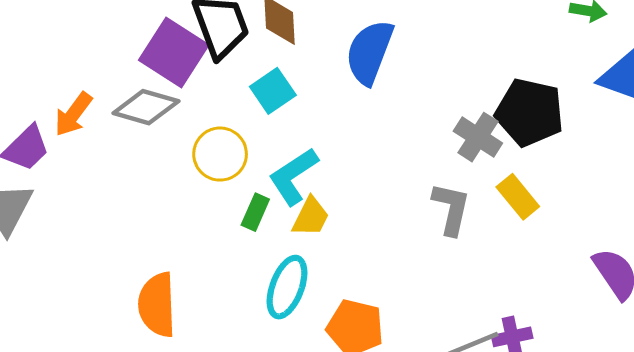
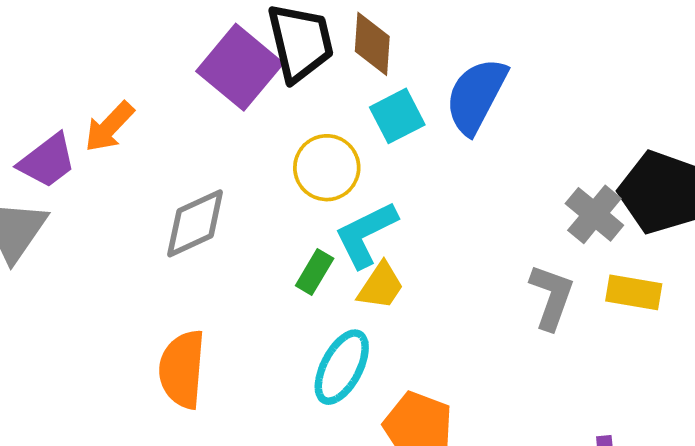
cyan square: (273, 91) -> (397, 116), moved
gray diamond: (146, 107) -> (195, 223), moved, turned -48
yellow circle: (220, 154) -> (327, 168), moved
yellow rectangle: (518, 197) -> (634, 292), turned -48

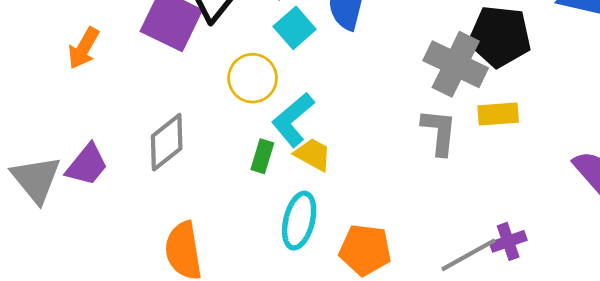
orange arrow: (109, 127) -> (84, 48), moved
purple trapezoid: (47, 161) -> (87, 165), moved
gray cross: (594, 214) -> (456, 64), size x1.4
yellow trapezoid: (381, 286) -> (313, 155), turned -81

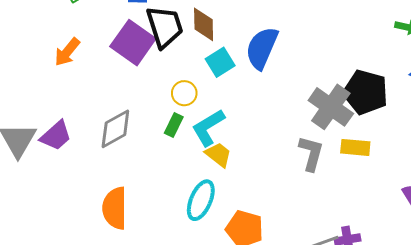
yellow circle: (253, 78) -> (184, 93), size x0.7
green rectangle: (262, 156) -> (174, 125), moved

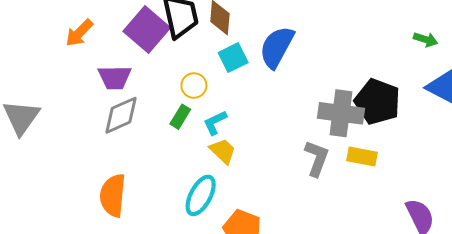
gray cross: (331, 107) -> (341, 113), turned -33
cyan L-shape: (208, 127) -> (215, 123), size x0.7
purple trapezoid: (56, 136) -> (115, 77), moved, turned 36

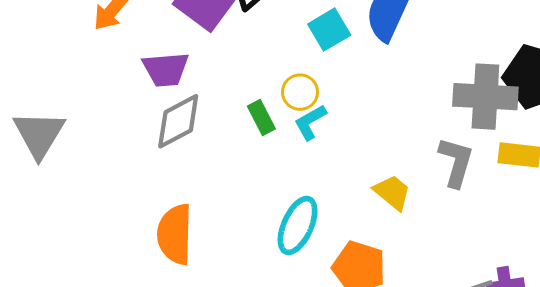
yellow circle: (194, 86) -> (300, 92), moved
green rectangle: (180, 117) -> (261, 118), turned -55
yellow trapezoid: (223, 151) -> (392, 192), moved

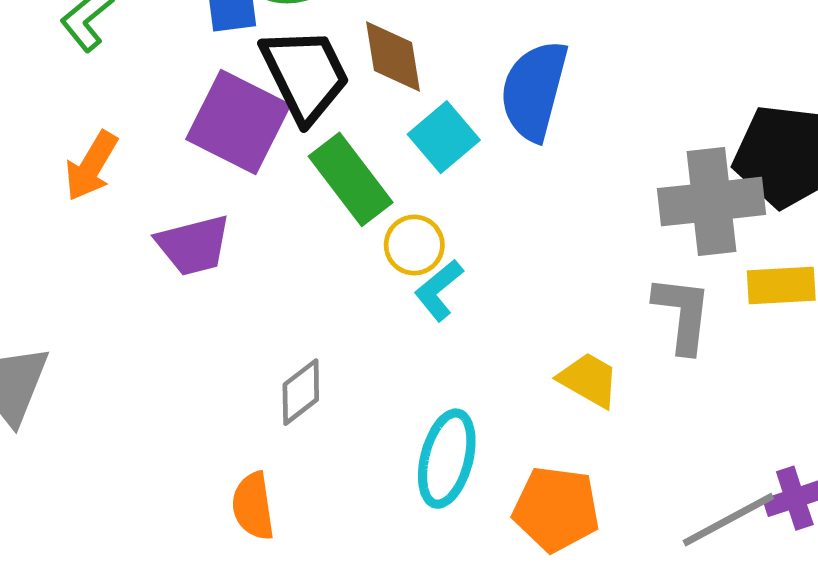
green rectangle: (261, 118) -> (351, 179), moved, size x1.6
gray diamond: (178, 121) -> (301, 392), moved, size x0.7
orange semicircle: (175, 234) -> (253, 506), size x0.7

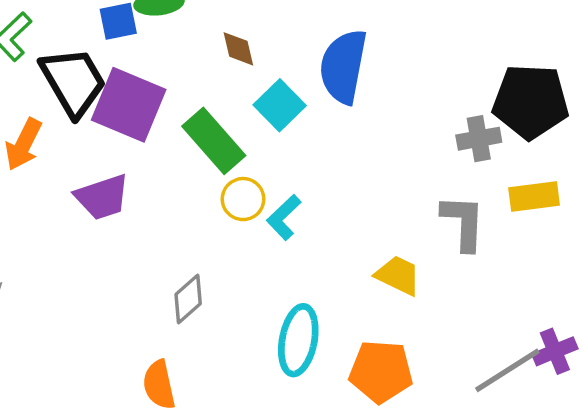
brown diamond: (393, 56) -> (238, 49), size x0.7
black trapezoid: (305, 75) -> (73, 82), moved
gray cross: (712, 202) -> (479, 139), size x0.6
yellow circle: (414, 245) -> (243, 199), moved

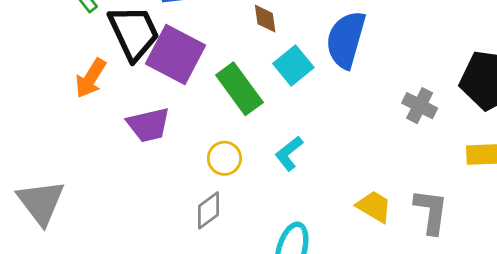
gray cross: (479, 139) -> (420, 106), moved, turned 32
yellow circle: (243, 199) -> (224, 158), moved
gray L-shape: (463, 222) -> (431, 211), moved

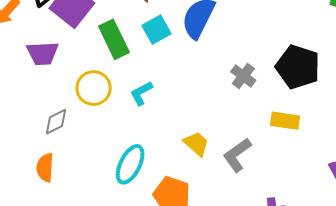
yellow circle: (224, 158) -> (94, 88), size x1.4
gray diamond: (208, 210) -> (56, 122), moved
gray L-shape: (431, 211) -> (237, 155), turned -144

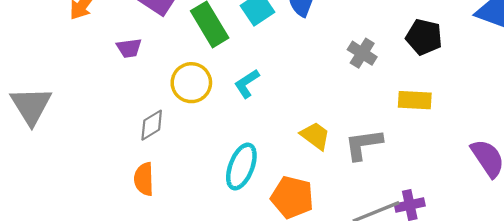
purple trapezoid: (43, 53) -> (129, 48), size x0.7
black pentagon: (298, 67) -> (424, 37), size x0.7
gray L-shape: (237, 155) -> (363, 144), turned 33

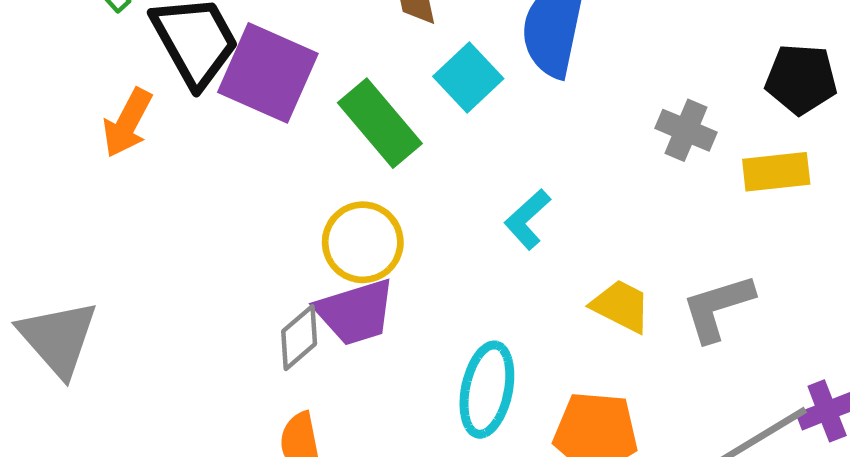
purple trapezoid: (129, 48) -> (356, 312), moved, size x1.6
cyan L-shape: (247, 84) -> (527, 219), moved
yellow rectangle: (415, 100) -> (776, 172), moved

